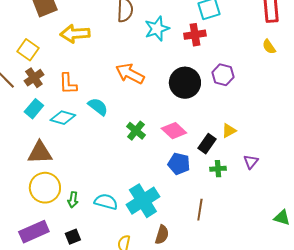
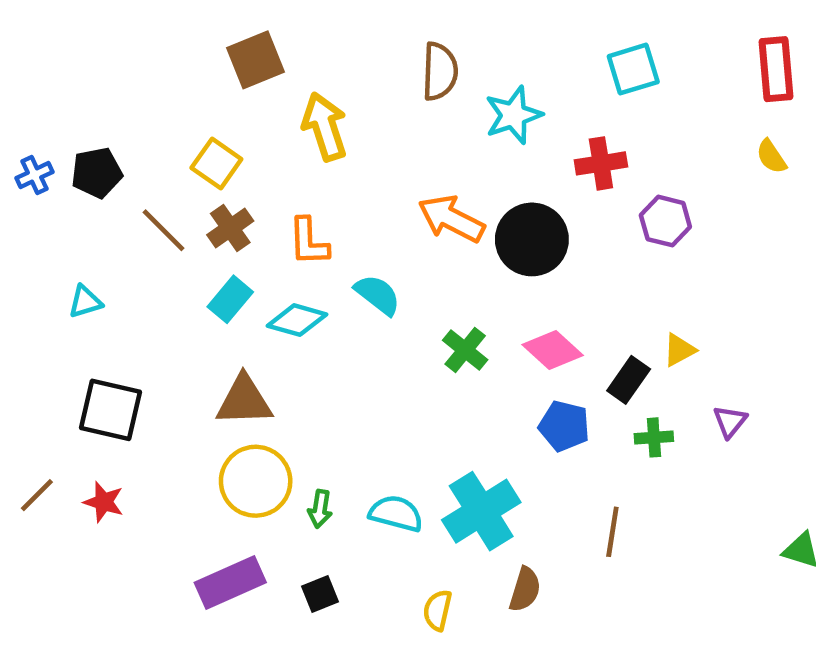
yellow arrow: (75, 34) -> (325, 127), turned 76
red cross: (195, 35) -> (601, 163), moved
black circle: (185, 83) -> (532, 239), moved

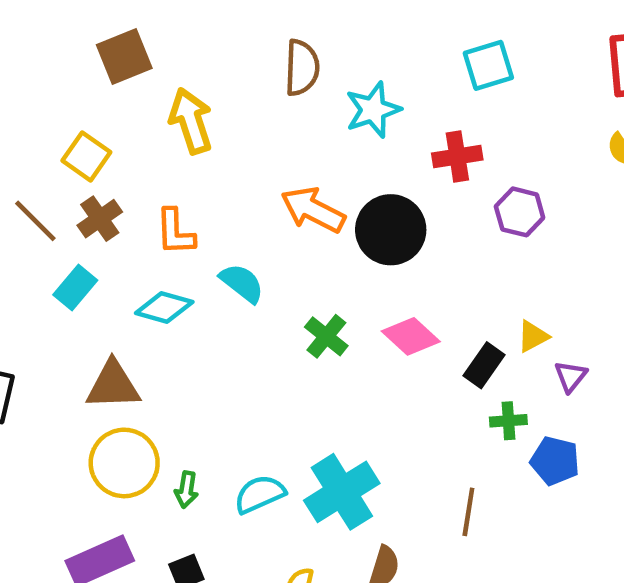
cyan rectangle: (230, 299) -> (75, 288), moved
purple triangle: (730, 421) -> (571, 376), moved
blue pentagon: (564, 426) -> (555, 461), moved
cyan semicircle: (396, 513) -> (260, 494), turned -39

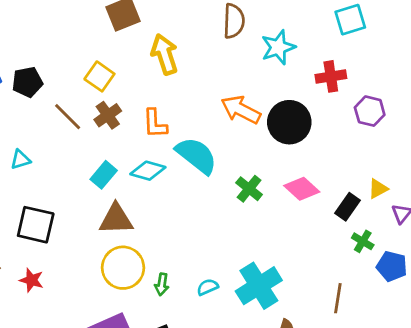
cyan semicircle: (242, 283) -> (196, 155), size x1.5
cyan rectangle: (75, 288) -> (104, 175), moved
green cross: (508, 421) -> (363, 241), turned 35
cyan semicircle: (260, 494) -> (208, 287), size x0.7

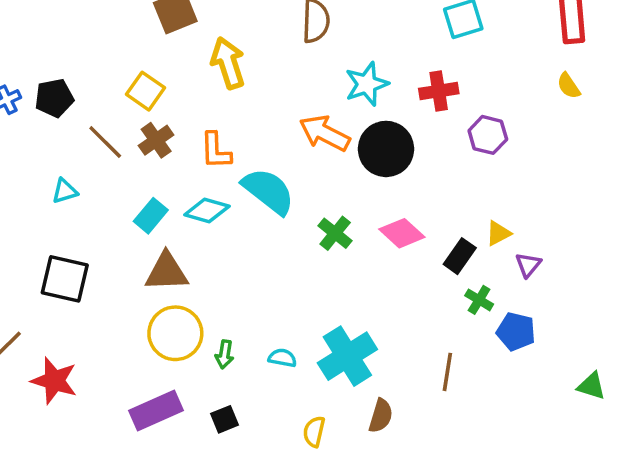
cyan star: (278, 47) -> (367, 84), moved
cyan triangle: (20, 160) -> (65, 191), moved
red star: (32, 280) -> (54, 381), moved, size x1.5
cyan semicircle: (208, 287) -> (282, 358), turned 35

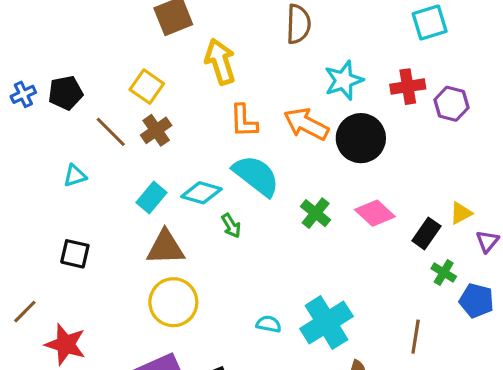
purple hexagon: (488, 135) -> (451, 104), moved
orange L-shape: (216, 151) -> (244, 121), moved
black square: (65, 279) -> (75, 254), size x0.7
green arrow: (225, 354) -> (231, 226), moved, turned -40

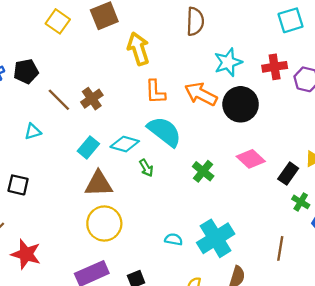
yellow square: (147, 87) -> (58, 21), moved
green cross: (316, 213) -> (203, 171), moved
black square: (75, 254) -> (18, 185), moved

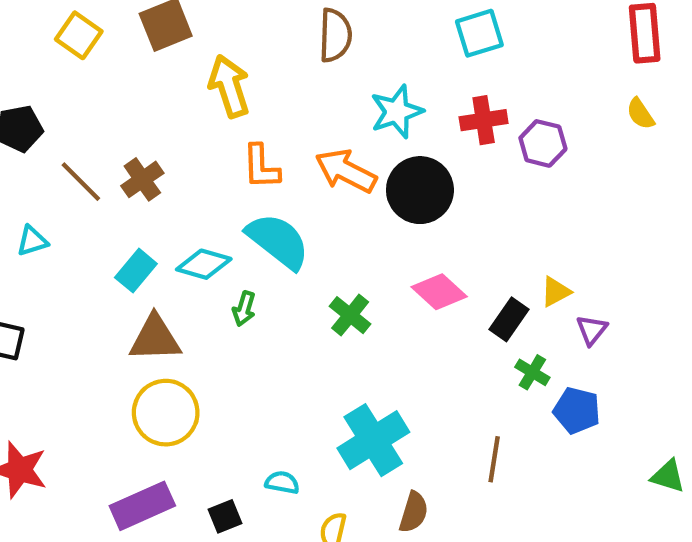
cyan square: (290, 20) -> (479, 33), moved
green arrow: (146, 168) -> (244, 309), turned 48
cyan semicircle: (174, 239) -> (282, 483), moved

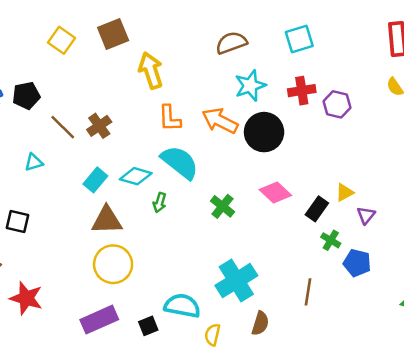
brown semicircle: (335, 35) -> (231, 43), moved, turned -112
cyan semicircle: (282, 483) -> (182, 306), size x1.8

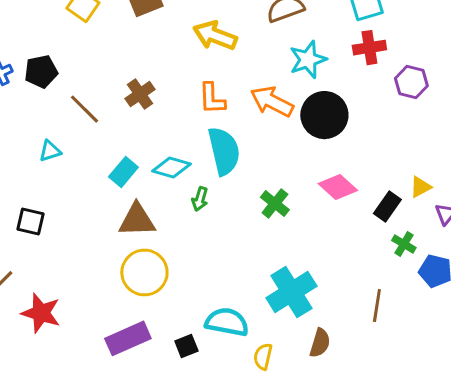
yellow arrow: (151, 70) -> (215, 36), moved, turned -51
red cross: (302, 91) -> (369, 48), moved
brown cross: (99, 126) -> (140, 94), moved
cyan semicircle: (180, 162) -> (224, 151), turned 39

